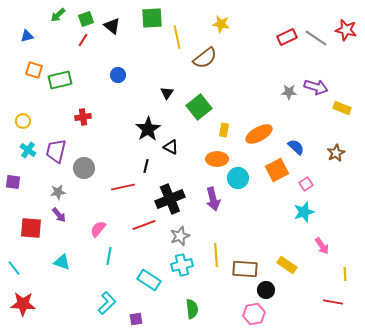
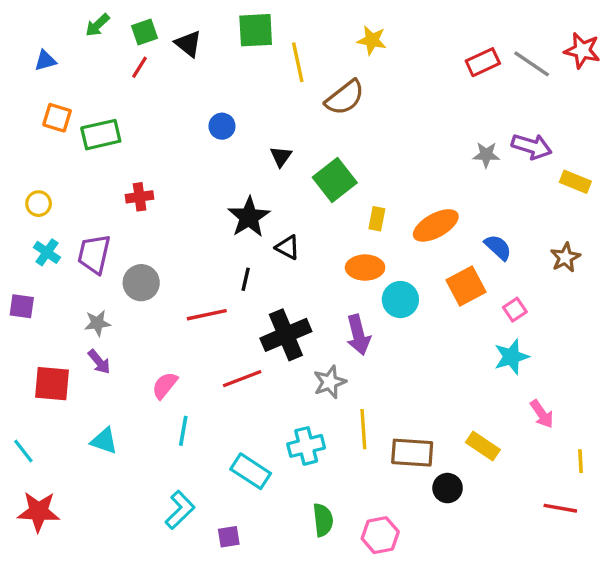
blue circle: (118, 75) -> (222, 126), moved
gray star: (180, 236) -> (330, 382), moved
pink hexagon: (254, 314) -> (380, 535), moved

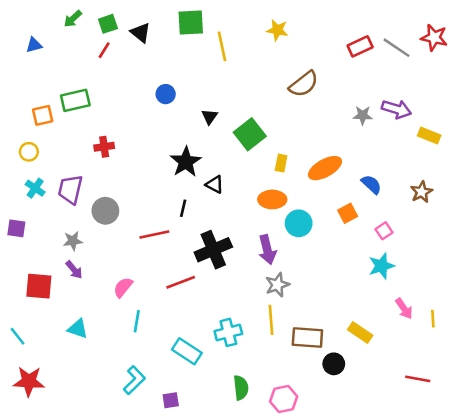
brown semicircle: (345, 98) -> (304, 84), moved
orange square: (57, 118) -> (43, 115), moved, turned -30
orange square: (466, 286) -> (348, 213), size x0.7
gray star: (330, 382) -> (277, 285), moved
yellow line: (580, 461) -> (433, 319), moved

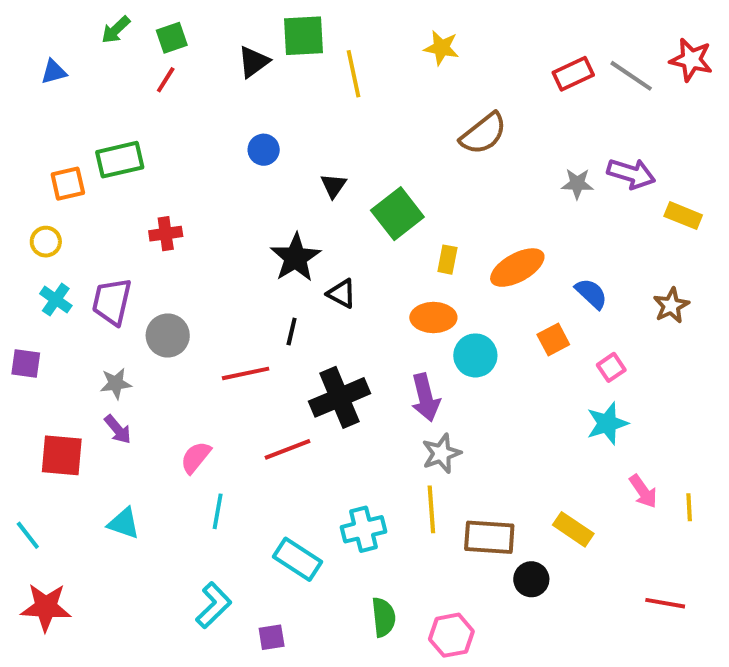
black triangle: (141, 33) -> (254, 62), moved, turned 45

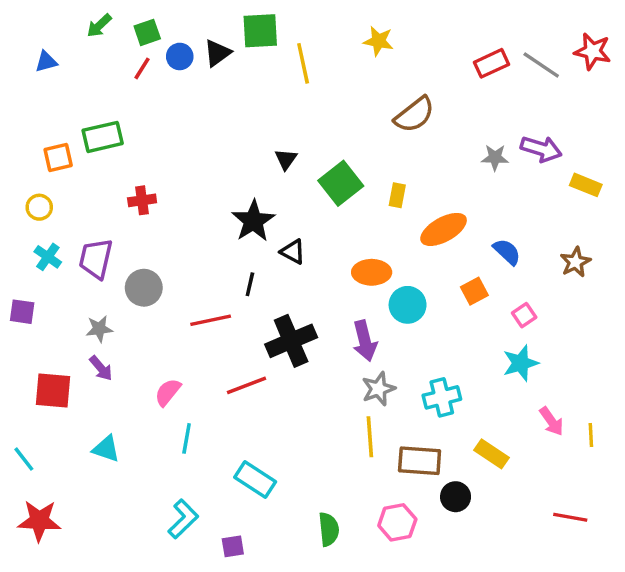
blue circle: (264, 150) -> (180, 56), moved
yellow rectangle: (447, 260) -> (397, 195), moved
cyan cross: (363, 529) -> (442, 397), moved
pink hexagon: (451, 635) -> (397, 522), moved

